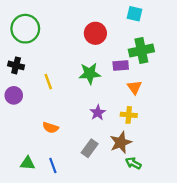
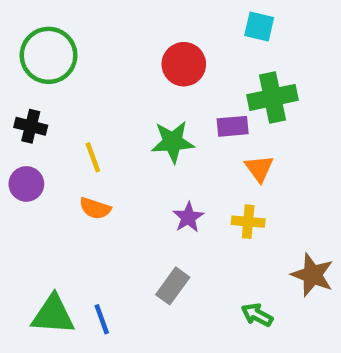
orange semicircle: (51, 128) -> (95, 208), moved
brown star: (121, 143) -> (312, 275), moved, turned -30
green triangle: (28, 163) -> (53, 315), size x1.5

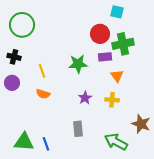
red circle: (184, 64) -> (100, 34), moved
gray rectangle: (173, 286) -> (78, 129), turned -42
green arrow: (257, 315) -> (116, 142), size x1.6

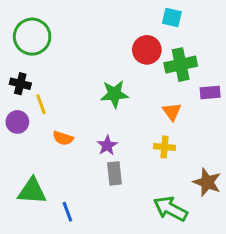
purple rectangle: (105, 57) -> (210, 93), moved
yellow line: (42, 71) -> (41, 104), moved
purple star: (85, 98) -> (107, 145), moved
gray rectangle: (78, 129) -> (114, 173), moved
green triangle: (24, 142) -> (32, 191), moved

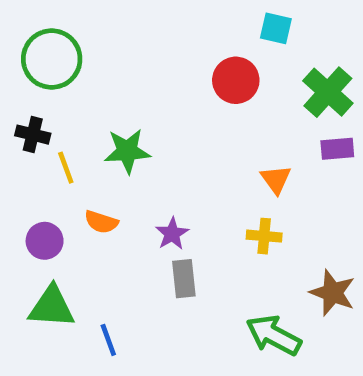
green cross: (181, 65) -> (328, 92), moved, turned -36
green star: (114, 94) -> (127, 151), moved
purple circle: (17, 122) -> (45, 241), moved

